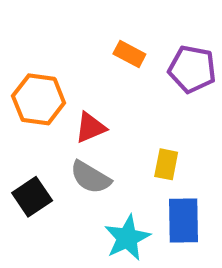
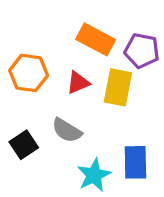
orange rectangle: (129, 54) -> (96, 39), size x1.6
red triangle: (90, 128) -> (78, 83), moved
yellow rectangle: (166, 164) -> (118, 87), moved, size x1.6

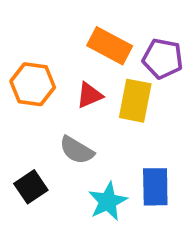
black square: (24, 145) -> (31, 187), moved

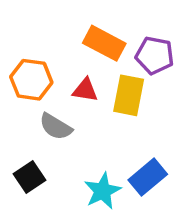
red triangle: (89, 95) -> (85, 90), turned 32
gray semicircle: (77, 150) -> (56, 127), moved
blue rectangle: (155, 187) -> (148, 177), turned 51

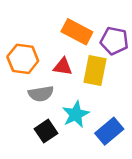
gray semicircle: (56, 127) -> (41, 94), turned -40
black square: (30, 177) -> (46, 131), moved
cyan star: (103, 191) -> (76, 114), moved

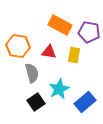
yellow rectangle: (95, 70) -> (74, 55), size x0.7
gray semicircle: (41, 94) -> (32, 73), turned -96

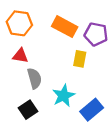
orange hexagon: (18, 46) -> (19, 23), moved
red triangle: (49, 52) -> (20, 56), moved
black square: (36, 102) -> (28, 110), moved

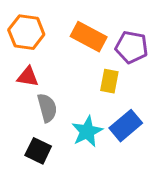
black square: (28, 110) -> (38, 151), turned -30
blue rectangle: (92, 110) -> (126, 126), moved

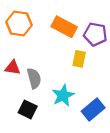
red triangle: (28, 77) -> (13, 68), moved
blue rectangle: (126, 126) -> (93, 109), moved

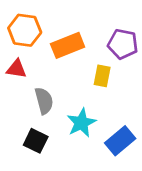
orange rectangle: (64, 27) -> (68, 45), moved, turned -50
red triangle: (13, 68) -> (16, 69), moved

